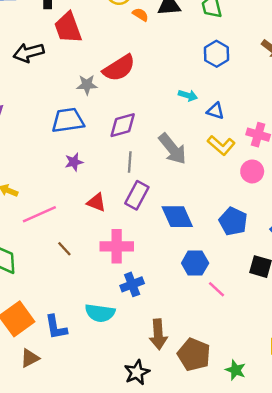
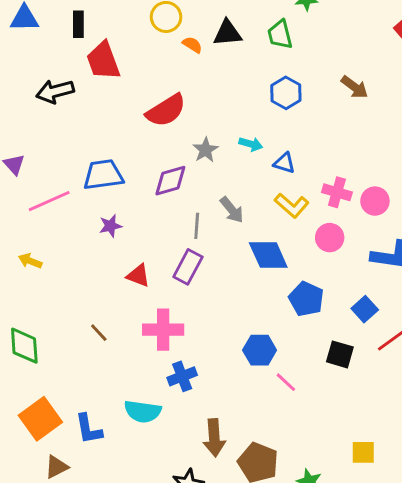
gray star: (87, 85) -> (205, 150), moved, turned -30
gray arrow: (173, 149) -> (232, 210), size x0.7
gray line: (130, 162) -> (197, 226), moved
pink line: (39, 214) -> (49, 201), moved
blue diamond: (177, 217) -> (268, 255), moved

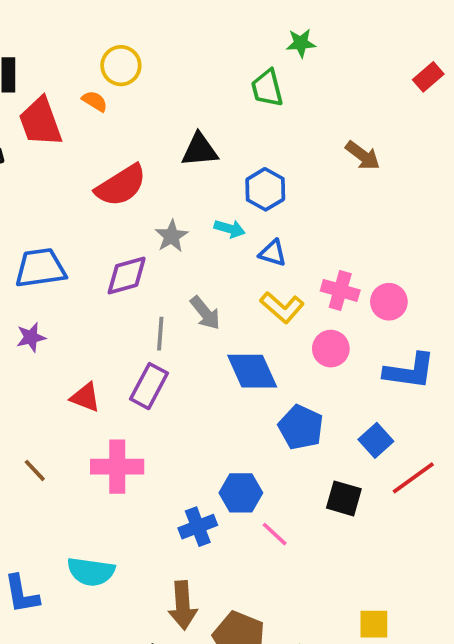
black triangle: (227, 33) -> (200, 150), moved
orange semicircle: (192, 45) -> (95, 101), moved
blue hexagon: (286, 93) -> (265, 189), moved
purple star: (111, 226) -> (31, 337), moved
blue cross: (182, 376) -> (198, 527), moved

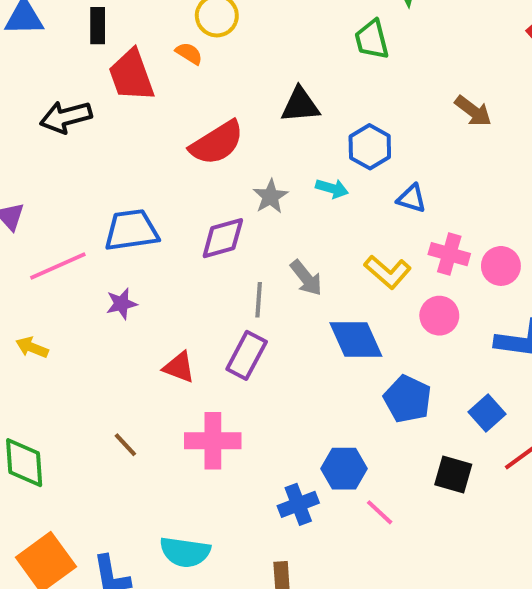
blue triangle: (273, 253) -> (411, 198), moved

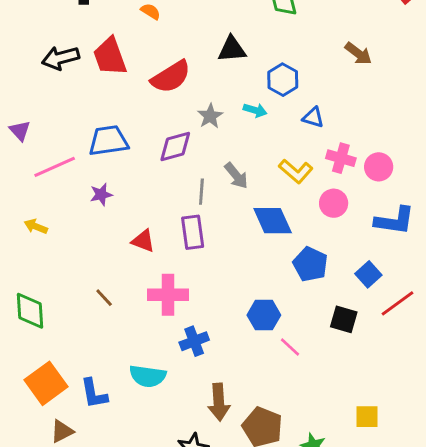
red trapezoid: (131, 75) -> (110, 56), moved
purple rectangle: (247, 355) -> (193, 232), turned -36
blue cross: (298, 504) -> (194, 341), moved

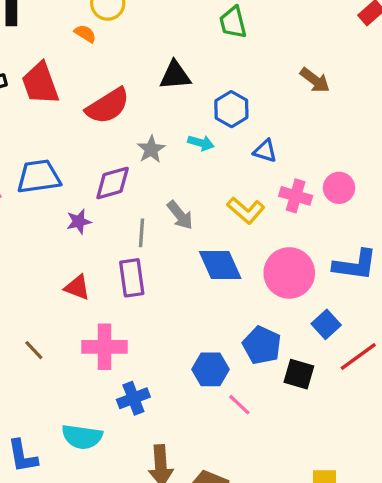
pink circle: (379, 167) -> (339, 188), moved
purple star: (101, 194) -> (79, 222), moved
pink circle: (334, 203) -> (289, 273), moved, size x1.6
blue pentagon: (310, 264) -> (262, 345), moved

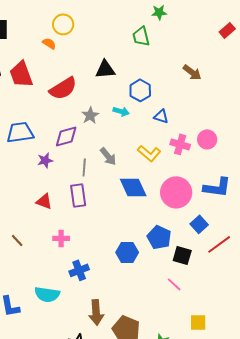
pink cross: (104, 347) -> (61, 238), size x0.6
pink line: (239, 405) -> (174, 284), moved

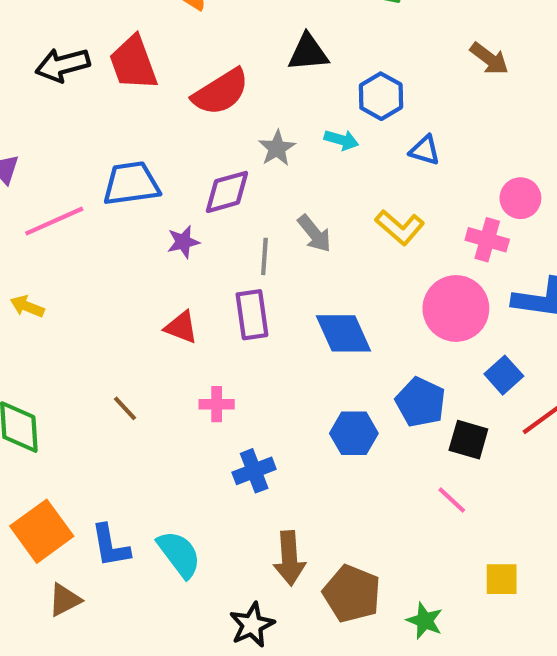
pink cross: (180, 144) -> (487, 240), moved
blue diamond: (133, 187) -> (344, 333), moved
cyan semicircle: (47, 294) -> (179, 554), moved, turned -135

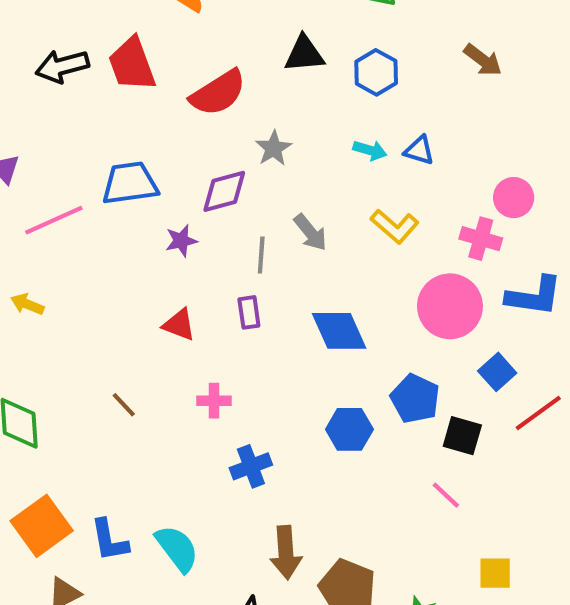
blue hexagon: (381, 96) -> (376, 72), moved
cyan arrow: (341, 140) -> (370, 150), moved
purple rectangle: (252, 315) -> (249, 312), size x0.7

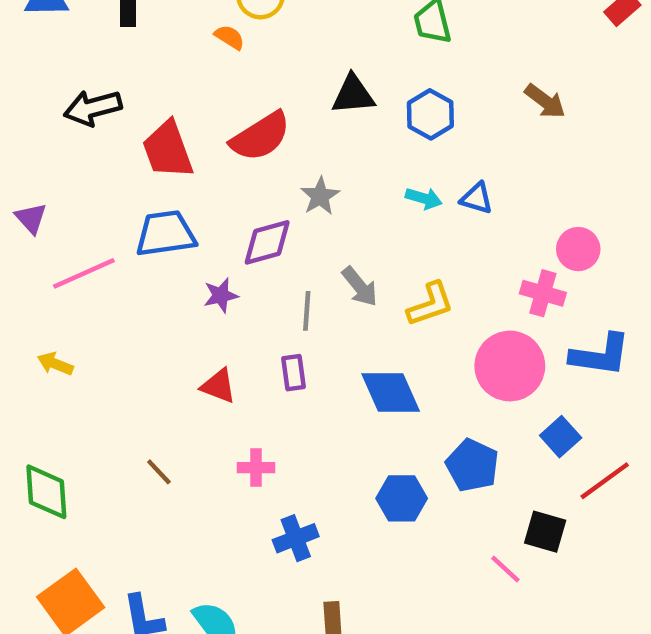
red trapezoid: (132, 64) -> (168, 150), moved
yellow L-shape: (395, 226) -> (430, 304), moved, turned -60
black square: (462, 436) -> (545, 532), moved

